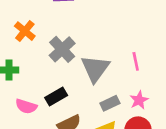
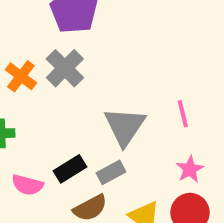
gray cross: (62, 49) -> (65, 68), moved
gray rectangle: (110, 103) -> (111, 172), moved

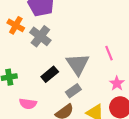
orange cross: (21, 76) -> (16, 25), moved
black rectangle: (70, 169) -> (50, 74), moved

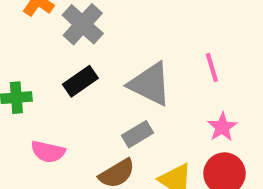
gray triangle: (78, 64) -> (150, 84), turned -35
black rectangle: (50, 74) -> (80, 81), moved

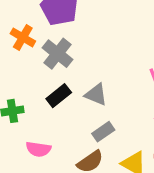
gray triangle: (150, 84) -> (96, 95), moved, size x0.7

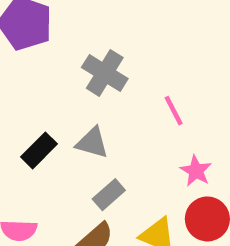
gray cross: (58, 54) -> (105, 73), moved

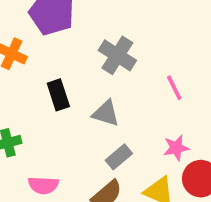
black rectangle: (39, 150) -> (58, 95), moved, turned -64
pink star: (196, 171) -> (176, 148), moved, turned 30

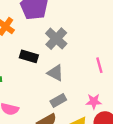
gray cross: (117, 55) -> (56, 39), moved
black rectangle: (58, 95) -> (29, 56), turned -66

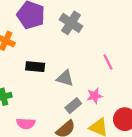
gray cross: (56, 39) -> (71, 23), moved
pink star: (94, 101) -> (95, 96), moved

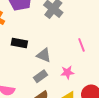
gray rectangle: (73, 106) -> (41, 76), moved

